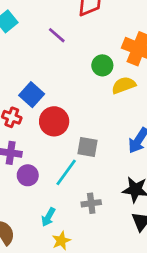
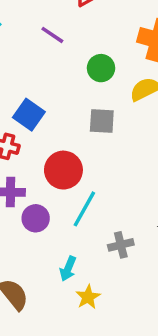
green circle: (102, 65) -> (101, 68), moved
red circle: (54, 121) -> (63, 170), moved
gray square: (87, 147) -> (102, 121), moved

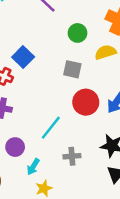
red circle: (63, 170) -> (86, 102), moved
purple circle: (36, 218) -> (15, 147), moved

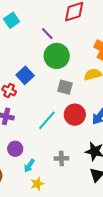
green circle: (77, 33) -> (57, 56), moved, size x1.6
cyan line: (51, 128) -> (47, 120), moved

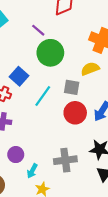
gray square: (65, 87) -> (72, 87), moved
cyan line: (47, 120) -> (43, 96), moved
gray cross: (61, 158) -> (65, 160), size x1.5

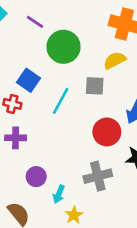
purple line: (38, 30) -> (35, 22), moved
red circle: (75, 113) -> (107, 132), moved

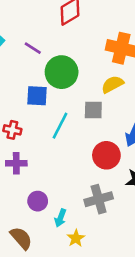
blue square: (29, 80) -> (37, 96), moved, turned -30

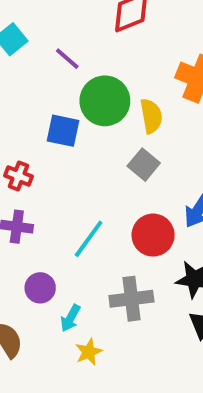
yellow semicircle: (112, 84) -> (151, 116), moved, turned 100
gray square: (93, 110) -> (144, 165), turned 30
cyan line: (60, 126) -> (89, 239), moved

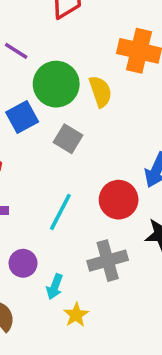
blue square: (63, 131) -> (22, 117), turned -32
gray square: (144, 165) -> (68, 139), moved

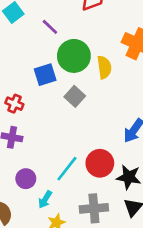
red circle: (119, 200) -> (100, 163), moved
cyan line: (60, 212) -> (67, 169), moved
gray cross: (108, 261) -> (94, 208), moved

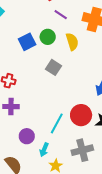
purple line: (50, 27) -> (61, 15), moved
green circle: (74, 56) -> (48, 37), size x0.6
blue square: (45, 75) -> (27, 42), moved

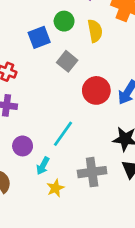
blue square: (27, 42) -> (39, 37), moved
red circle: (81, 115) -> (96, 90), moved

